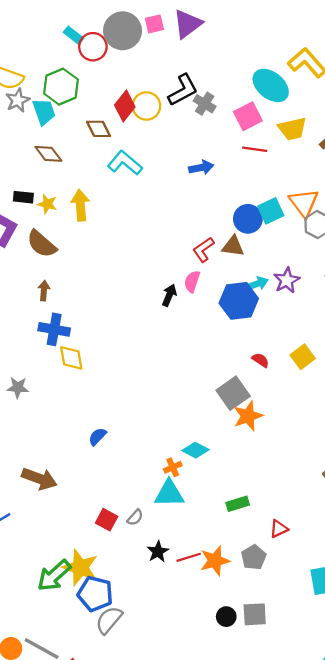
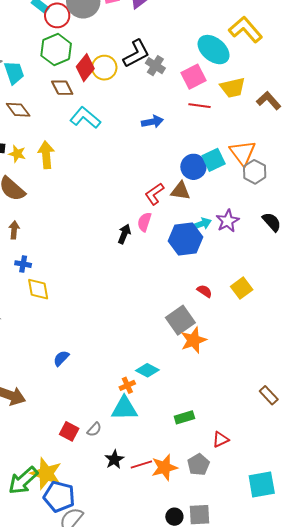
green hexagon: (61, 87) -> (56, 50), moved
blue cross: (54, 329) -> (23, 264), size x0.6

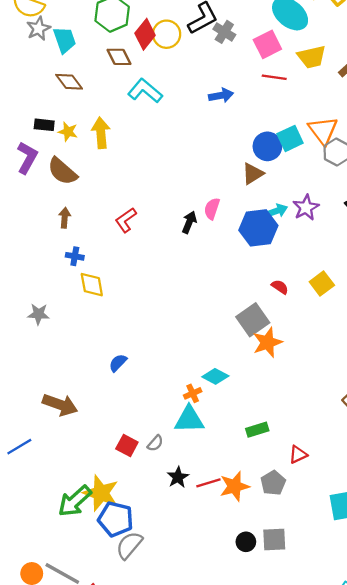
brown triangle: (180, 191) -> (253, 174), turned -40
red L-shape: (154, 194) -> (126, 220), moved

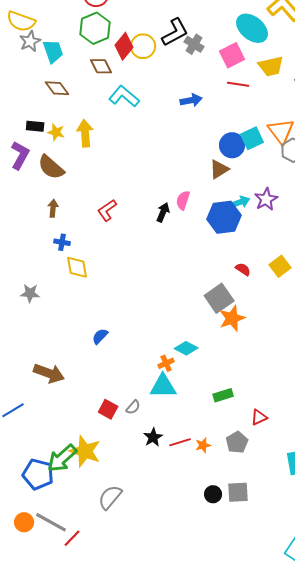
orange star: (235, 486) -> (203, 445), size x0.6
blue pentagon: (116, 519) -> (38, 474), moved

